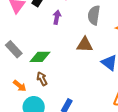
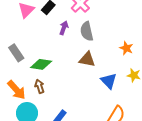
gray semicircle: (94, 15) -> (87, 31), moved, turned -30
orange arrow: (20, 86) -> (16, 90), size x1.5

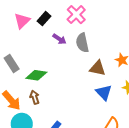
purple arrow: (64, 28) -> (59, 39), turned 104
brown triangle: (87, 59) -> (98, 68), moved

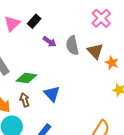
pink cross: (76, 15) -> (101, 18), moved
brown triangle: (98, 68) -> (95, 51), moved, turned 36
blue triangle: (104, 92) -> (52, 94), moved

